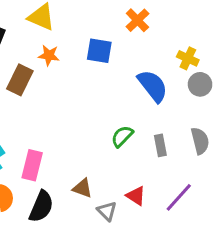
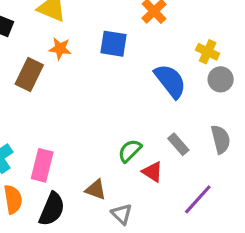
green semicircle: (122, 136) -> (130, 151), moved
gray rectangle: (160, 145) -> (178, 144), turned -30
red triangle: (136, 196) -> (152, 172), moved

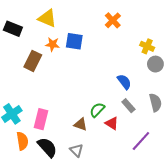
blue square: (114, 44) -> (74, 41), moved
blue semicircle: (170, 81) -> (124, 82), moved, size x0.7
brown triangle: (96, 190) -> (81, 124), moved
black semicircle: (52, 209) -> (47, 147), turned -65
gray triangle: (122, 214) -> (76, 150), moved

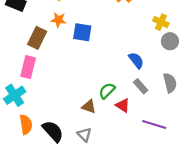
blue square: (74, 41) -> (82, 32), moved
pink rectangle: (41, 119) -> (28, 67), moved
purple line: (141, 141) -> (154, 125), turned 65

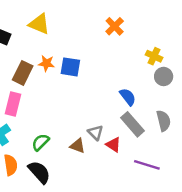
orange star: (59, 20) -> (46, 63), moved
gray rectangle: (141, 86) -> (132, 124), size x1.5
green semicircle: (107, 91) -> (40, 142), moved
gray triangle: (84, 135) -> (95, 133), moved

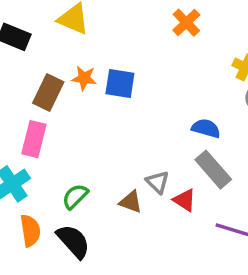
blue semicircle: (128, 97) -> (206, 128), turned -36

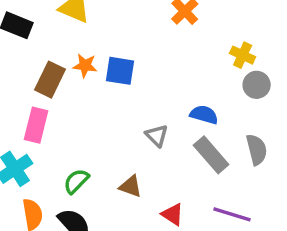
gray triangle: (158, 182) -> (157, 136), moved
red triangle: (185, 200) -> (173, 214), moved

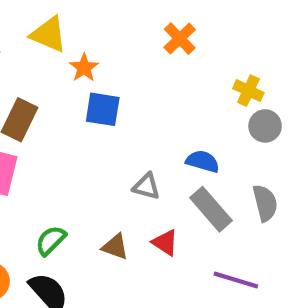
orange star: (85, 66) -> (84, 68), moved, turned 30
gray triangle: (157, 136) -> (146, 186), turned -30
red triangle: (173, 214) -> (165, 243), moved

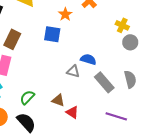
orange star: (84, 68) -> (65, 14), moved
blue semicircle: (203, 161) -> (88, 59), moved
red triangle: (165, 243) -> (72, 112), moved

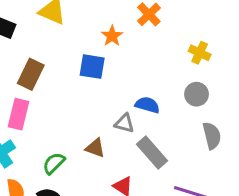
gray circle: (130, 42) -> (197, 94), moved
gray rectangle: (104, 82) -> (152, 153), moved
brown triangle: (58, 100) -> (95, 148), moved

